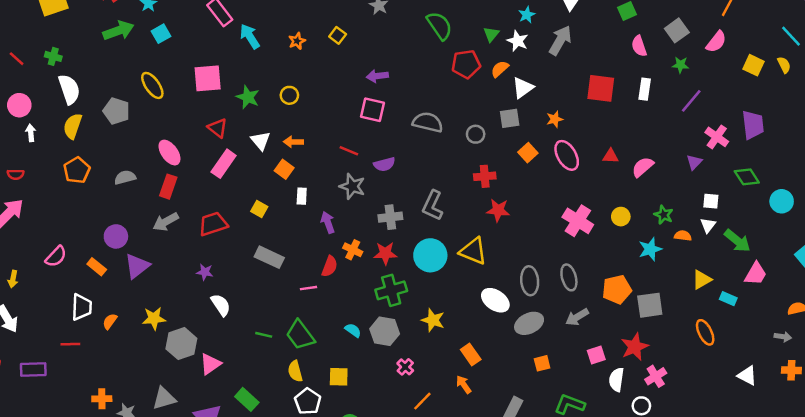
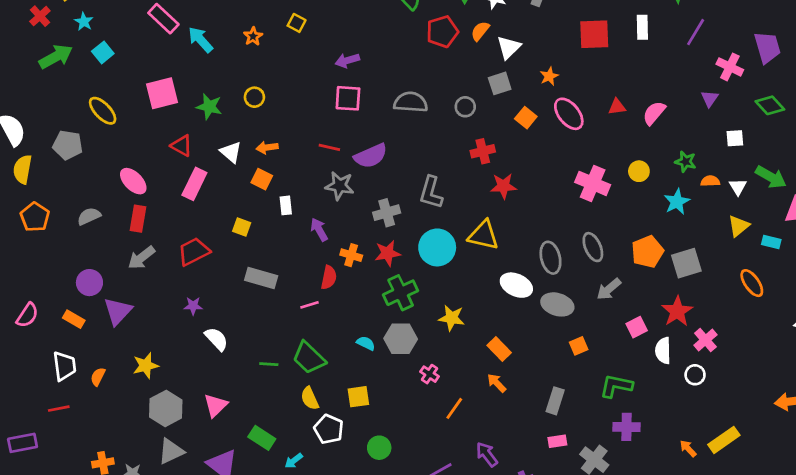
purple semicircle: (384, 164) -> (371, 156), size x1.4
white triangle: (708, 225) -> (738, 187), moved
gray ellipse: (529, 323) -> (557, 304), turned 52
gray hexagon: (181, 344) -> (166, 408), moved

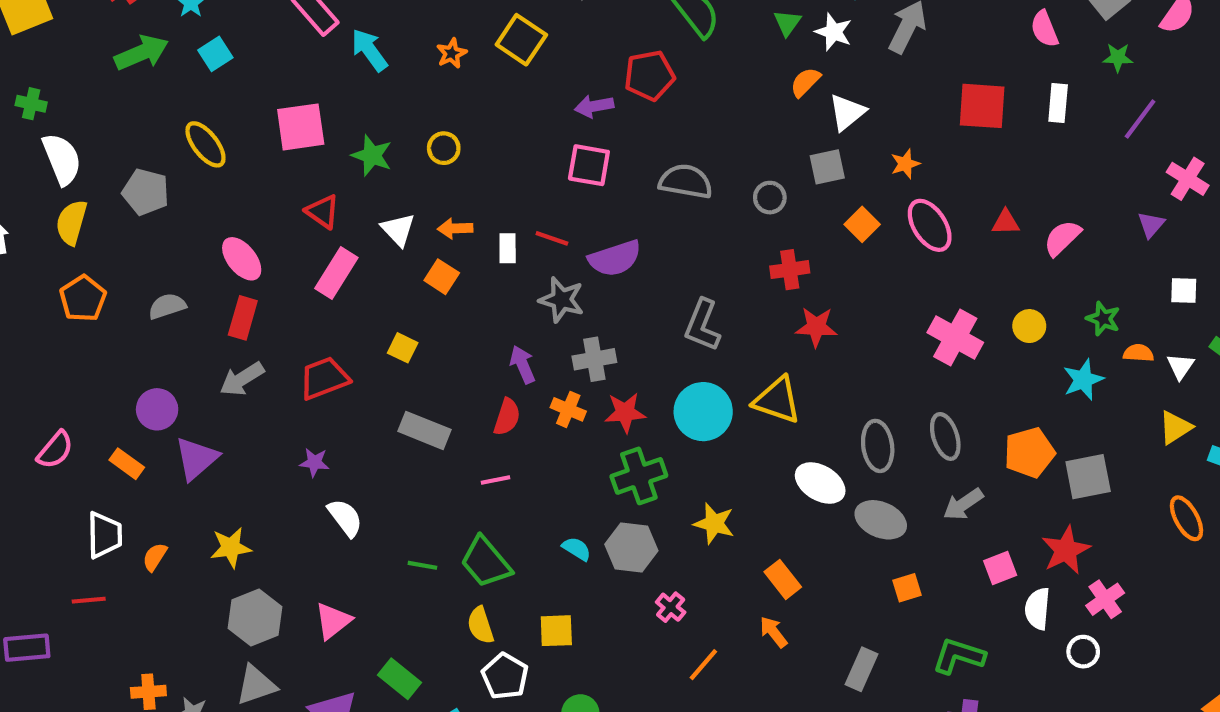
yellow square: (297, 23) -> (521, 40), size x1.6
red pentagon: (442, 32) -> (649, 75), moved
white rectangle: (286, 205) -> (508, 248), moved
gray cross: (387, 213) -> (594, 359), moved
red semicircle: (329, 277) -> (507, 417), moved

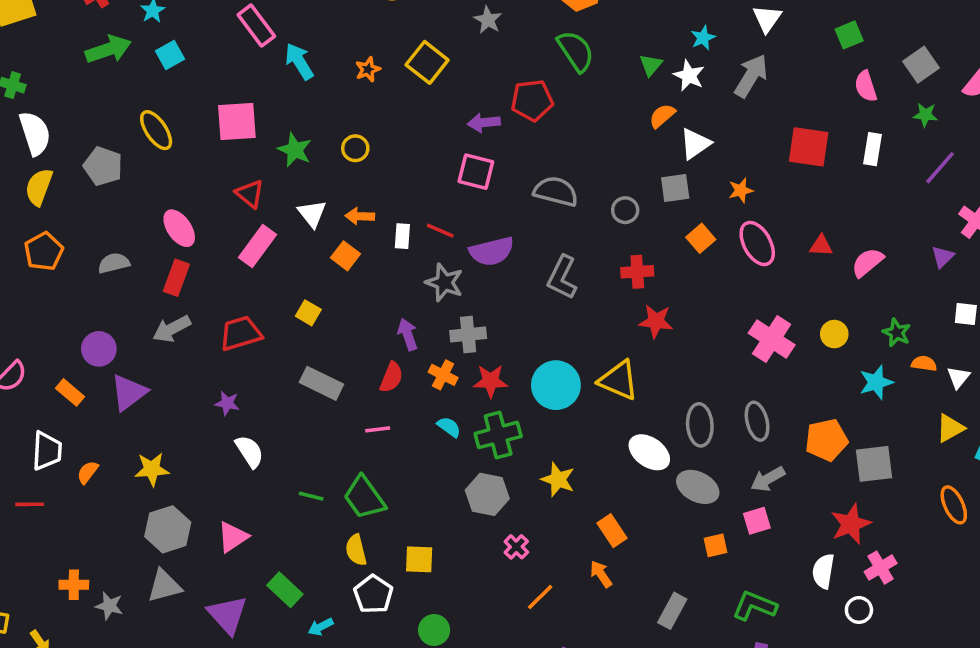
gray L-shape: (702, 325) -> (562, 277), moved
cyan semicircle: (577, 549) -> (449, 427), moved
pink square: (1000, 568) -> (757, 521), moved

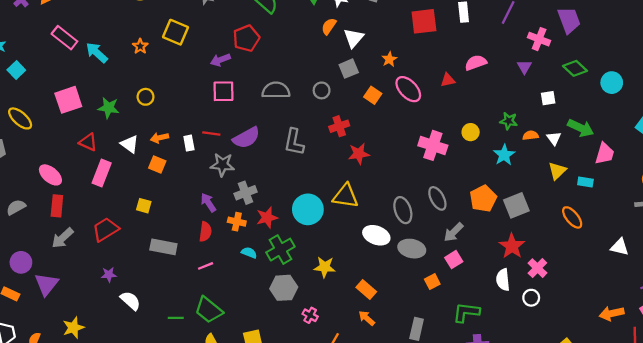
pink semicircle: (867, 262) -> (476, 63), moved, turned 35

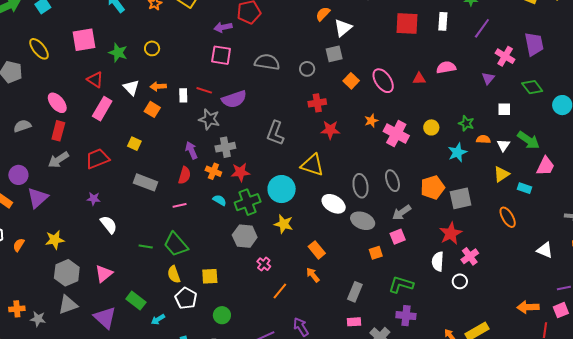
orange star: (389, 59) -> (371, 121), moved
gray L-shape: (294, 142) -> (275, 133), moved
cyan circle: (308, 209) -> (282, 189), moved

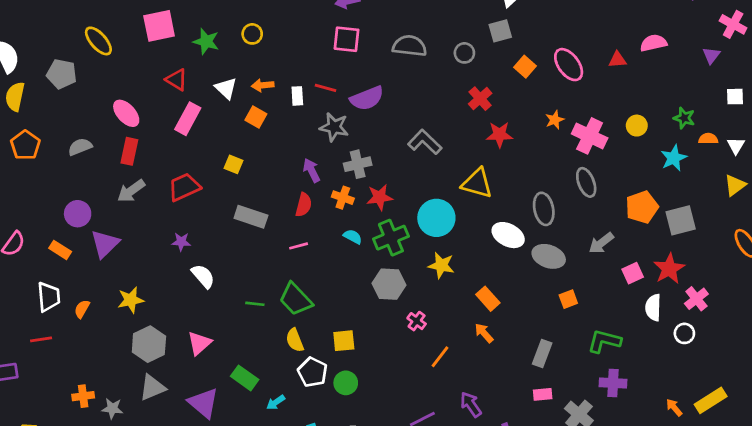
red cross: (317, 103) -> (480, 99), turned -30
gray L-shape: (275, 133) -> (425, 142), turned 115
gray ellipse: (392, 181) -> (586, 182), moved
pink square: (398, 237) -> (633, 273), moved
green circle: (222, 315) -> (346, 383), moved

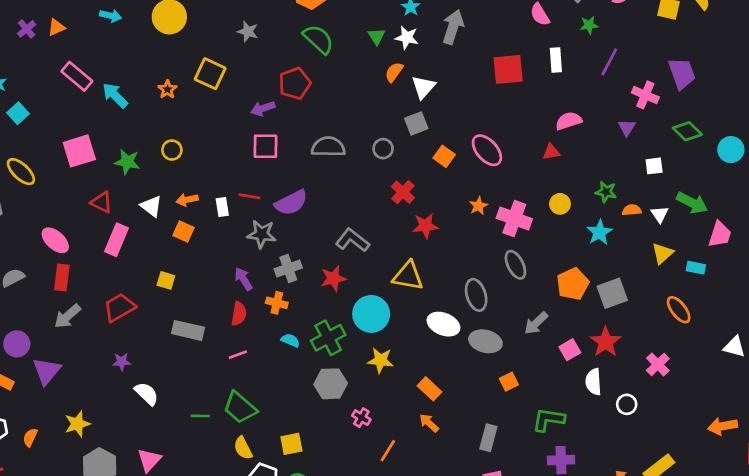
red triangle: (617, 60) -> (551, 152), moved
red star: (380, 197) -> (333, 278), moved
pink cross: (696, 299) -> (658, 364), moved

